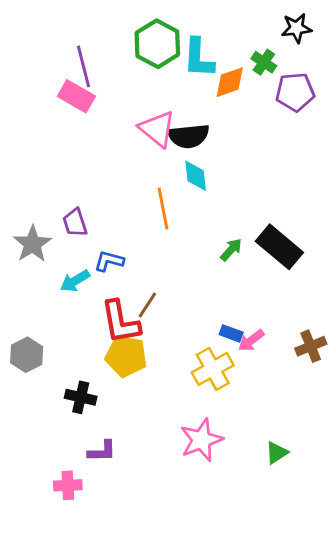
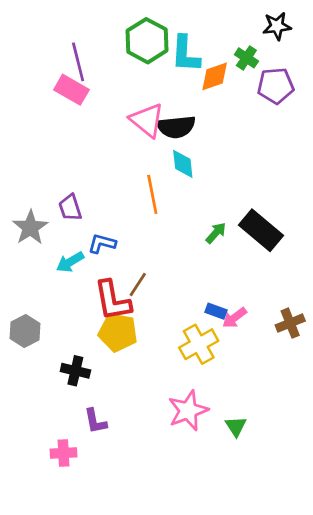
purple L-shape: (102, 451) -> (95, 421), turned 80
green triangle: (277, 453) -> (236, 426), moved, turned -30

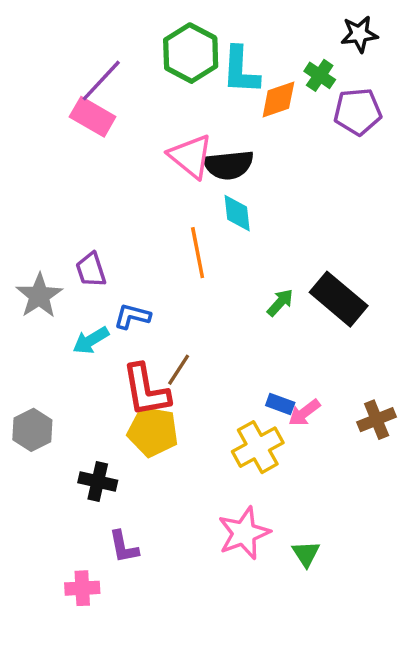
purple line: (78, 62) -> (101, 81), turned 57

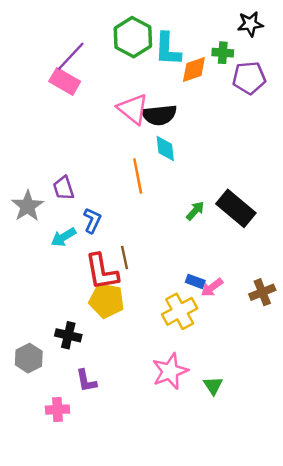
green cross: (320, 75) -> (223, 53), turned -30
blue L-shape: (132, 316) -> (92, 220), turned 100
brown line: (179, 370) -> (125, 257), turned -45
gray hexagon: (32, 430) -> (29, 358), moved

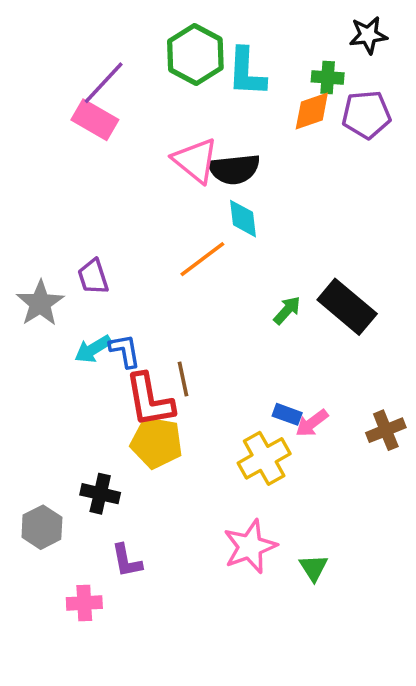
orange diamond: (194, 69) -> (312, 111), moved
orange line: (138, 176) -> (202, 259), turned 64
blue L-shape: (92, 220) -> (125, 351), moved, turned -35

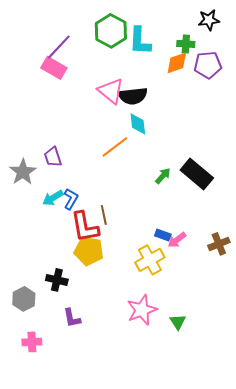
blue L-shape: (125, 351) -> (71, 199), turned 40
pink cross: (84, 603) -> (32, 342), moved

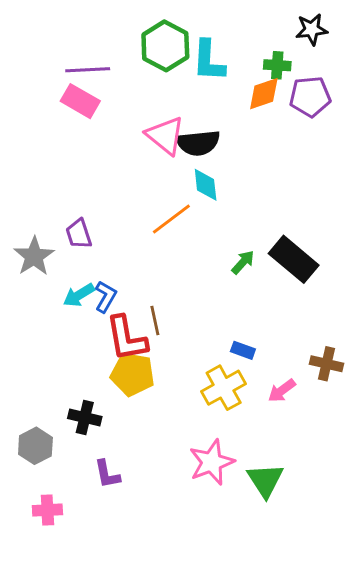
purple line: (59, 47) -> (88, 70), turned 44
pink arrow: (177, 240) -> (282, 391), moved
brown cross: (219, 244) -> (326, 364), turned 35
green triangle: (178, 322) -> (265, 480), size x1.5

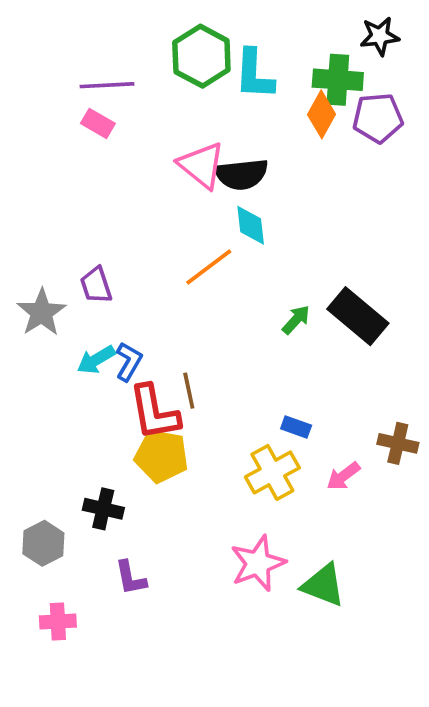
green cross: (277, 65) -> (338, 80), size x1.5
orange diamond: (264, 94) -> (321, 114), turned -42
pink rectangle: (80, 101) -> (98, 123), size x0.7
green triangle: (265, 480) -> (323, 585), turned -36

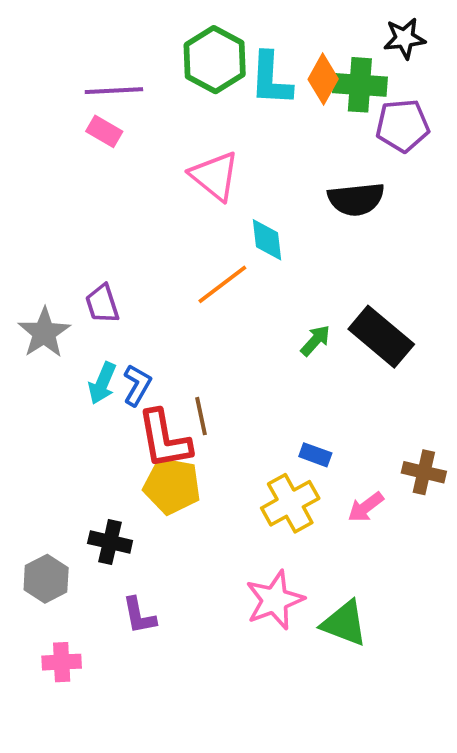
orange diamond: (321, 114) -> (323, 79), moved
black semicircle: (241, 174) -> (356, 199), moved
cyan arrow: (96, 360) -> (102, 383), turned -36

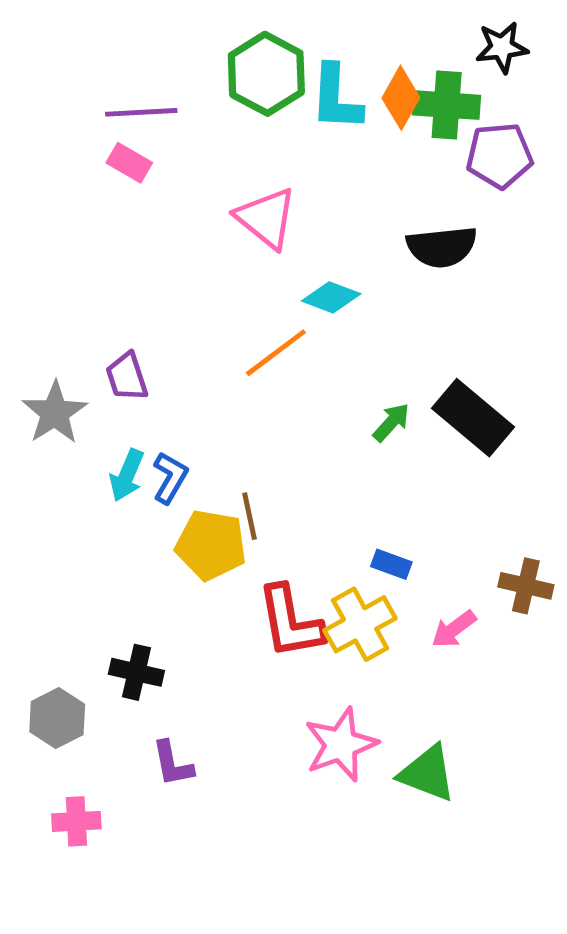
cyan diamond: (267, 240) -> (331, 297), turned -63
red L-shape: (164, 439) -> (290, 622), moved
yellow pentagon: (172, 486) -> (211, 545), moved

